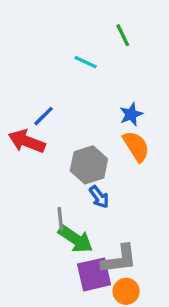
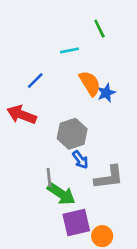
cyan line: (86, 62) -> (69, 50), turned -36
blue line: (43, 116) -> (35, 81), moved
orange semicircle: (136, 146) -> (90, 83), moved
gray L-shape: (119, 259) -> (109, 177), moved

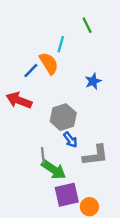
cyan line: (69, 50) -> (61, 44), turned -63
orange semicircle: (90, 83) -> (49, 63), moved

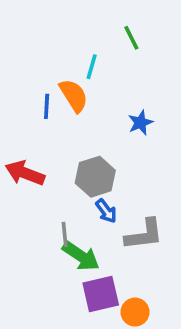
blue line: (31, 70) -> (47, 106), turned -42
red arrow: (19, 100) -> (25, 173), moved

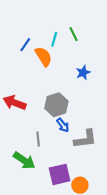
green line: (131, 38) -> (74, 34), moved
blue line: (47, 106) -> (25, 45), moved, turned 32
green arrow: (81, 256) -> (24, 160), moved

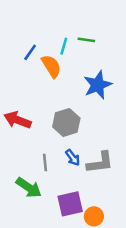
green line: (74, 34) -> (86, 40), turned -56
blue star: (83, 73) -> (98, 85), size x1.6
blue arrow: (63, 125) -> (73, 158), moved

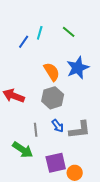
green line: (86, 40) -> (69, 32), turned 32
cyan line: (64, 46) -> (40, 33), moved
orange semicircle: (51, 66) -> (52, 72), moved

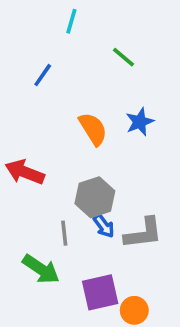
cyan line: (40, 33) -> (71, 21), moved
blue star: (78, 68) -> (140, 122), size x0.7
gray hexagon: (53, 98) -> (95, 197), moved

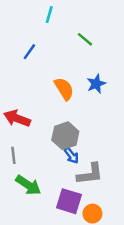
gray line: (64, 233) -> (13, 155), moved
gray L-shape: (143, 233) -> (90, 174), moved
purple square: (100, 292) -> (69, 201), turned 30

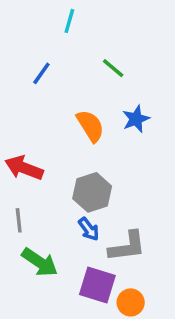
green line: (85, 39) -> (113, 68), moved
blue arrow: (71, 155) -> (89, 229), moved

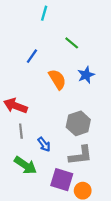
blue line: (41, 73) -> (32, 56), moved
gray hexagon: (92, 192) -> (78, 123), moved
gray line: (19, 220) -> (21, 131), moved
blue arrow: (89, 229) -> (44, 144), moved

